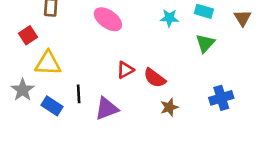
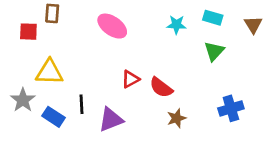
red square: (28, 35) -> (28, 32), moved, turned 36

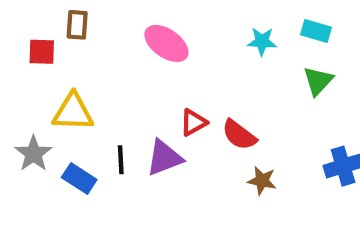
brown star: (176, 118) -> (262, 181), turned 30
purple triangle: (111, 120) -> (164, 158), moved

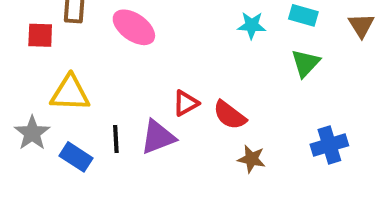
pink ellipse: (166, 43) -> (134, 27), moved

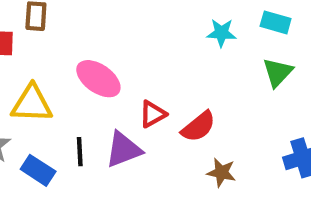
pink ellipse: (134, 27) -> (98, 79), moved
red semicircle: (230, 115) -> (198, 127), turned -76

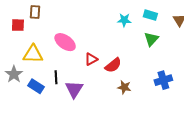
purple triangle: (123, 150) -> (74, 89), moved, turned -36

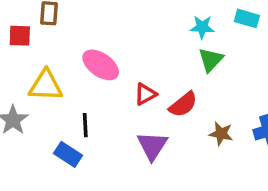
green triangle: (151, 39) -> (211, 60), moved
blue rectangle: (36, 86) -> (68, 154), moved
brown star: (124, 87) -> (221, 134), moved
purple triangle: (74, 89) -> (152, 146), moved

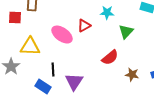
cyan star: (202, 27) -> (107, 13), moved
red triangle: (145, 94) -> (84, 26), moved
purple triangle: (152, 146) -> (74, 82), moved

